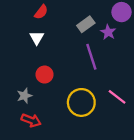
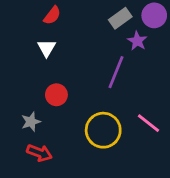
gray rectangle: (86, 24) -> (120, 18), moved
purple line: (91, 57) -> (116, 72), turned 40

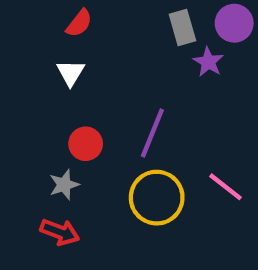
gray rectangle: (120, 18) -> (182, 28), turned -70
purple line: (116, 72) -> (152, 133), moved
gray star: (31, 122) -> (64, 185), moved

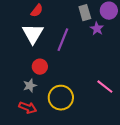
white triangle: (71, 73) -> (33, 34), size x1.6
purple line: (152, 133) -> (63, 40), moved
yellow circle: (157, 198) -> (61, 98), moved

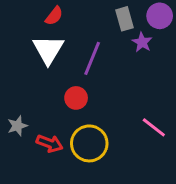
red circle: (40, 67) -> (76, 98), moved
gray star: (30, 86) -> (17, 126), moved
red arrow: (28, 108) -> (50, 143), moved

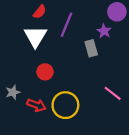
gray rectangle: (124, 19) -> (91, 48), moved
purple line: (92, 58) -> (66, 25), moved
red circle: (76, 98) -> (45, 72), moved

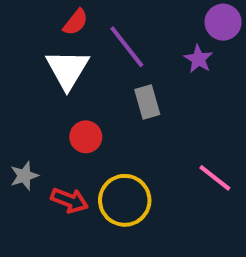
purple line: (66, 25) -> (127, 47), turned -60
gray rectangle: (91, 48) -> (147, 102), moved

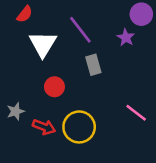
red semicircle: (76, 22) -> (25, 14), moved

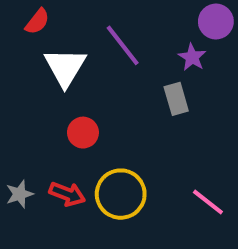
gray rectangle: (93, 65) -> (176, 99), moved
gray star: (16, 111) -> (20, 194), moved
pink line: (136, 113) -> (208, 202), moved

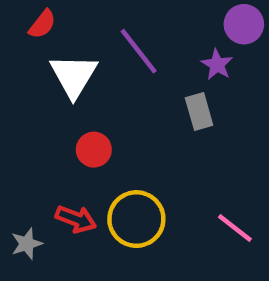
gray star: (20, 194) -> (27, 244), moved

